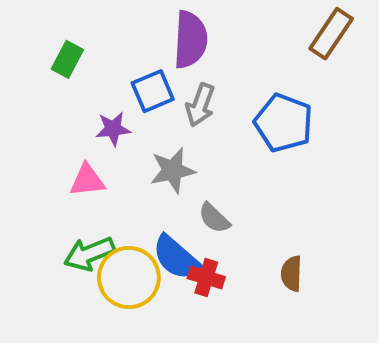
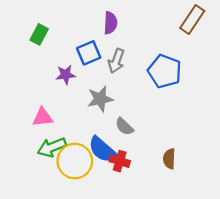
purple semicircle: (190, 40) -> (111, 23), size x0.7
pink triangle: (87, 180) -> (43, 117), moved

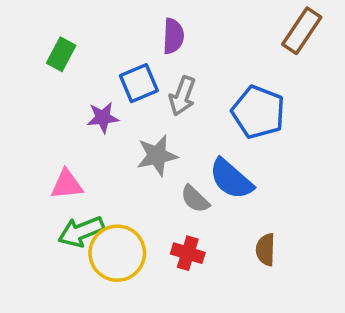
blue semicircle: (102, 150) -> (231, 179), moved

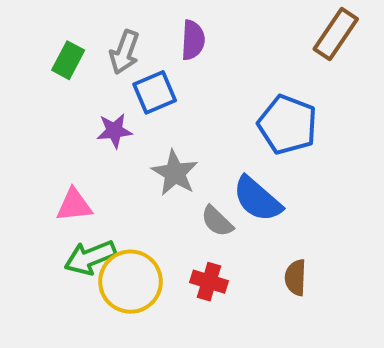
gray arrow: (182, 96) -> (124, 52), moved
gray star: (157, 156) -> (175, 173), turned -30

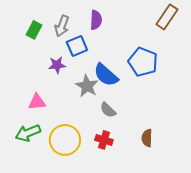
blue semicircle: (257, 199) -> (106, 75), moved
green arrow: (90, 257) -> (28, 133), moved

